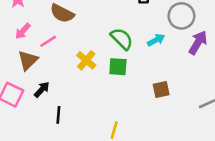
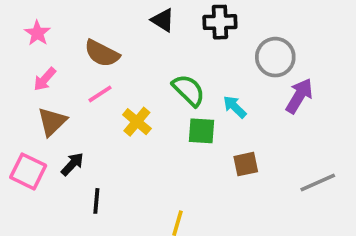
cyan arrow: (156, 40) -> (235, 107), moved, turned -108
pink line: (48, 41) -> (100, 94), moved
green square: (118, 67) -> (202, 131), moved

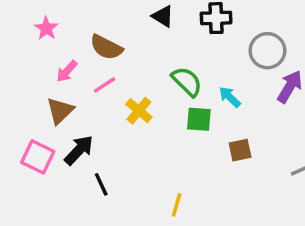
pink arrow: (45, 79) -> (67, 71), moved
black arrow: (72, 164) -> (79, 150), size x1.4
black line: (96, 201) -> (101, 184), turned -30

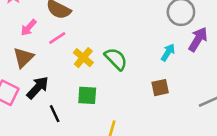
green semicircle: (187, 82) -> (116, 59), moved
cyan arrow: (230, 97) -> (168, 52), moved, turned 78
green square: (199, 119) -> (87, 95), moved

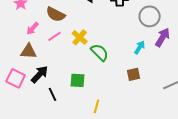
brown triangle: (23, 58) -> (29, 51), turned 48
yellow cross: (83, 58) -> (80, 37), moved

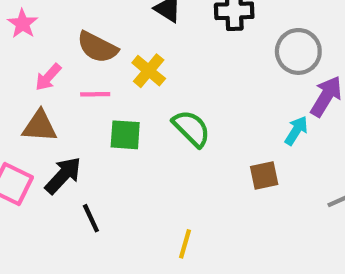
pink line: (55, 36) -> (95, 94), turned 32
yellow cross: (80, 37) -> (149, 71), moved
cyan arrow: (140, 47) -> (296, 131), moved
green square: (78, 80) -> (125, 135), moved

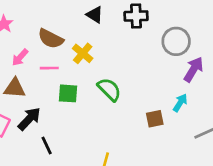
cyan arrow: (296, 131) -> (180, 103), moved

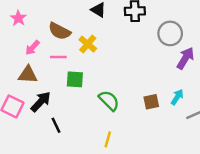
green semicircle: (109, 89) -> (109, 101), moved
cyan arrow: (180, 103) -> (177, 97), moved

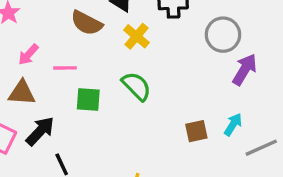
brown semicircle: (60, 31) -> (87, 23), moved
yellow cross: (88, 44) -> (137, 36), moved
green semicircle: (109, 101) -> (137, 86), moved

